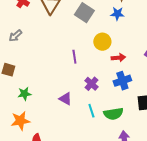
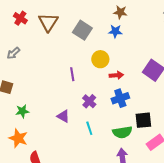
green semicircle: (113, 114) -> (122, 132), moved
orange star: (20, 121) -> (18, 138), turned 30

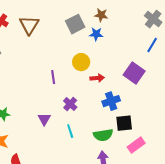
gray square: (82, 30) -> (75, 24), moved, turned 30
blue cross: (120, 98) -> (111, 101), moved
purple triangle: (63, 116) -> (44, 119), turned 32

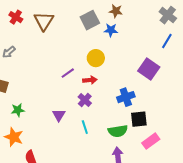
purple line: (53, 77) -> (68, 73), turned 64
red arrow: (97, 78) -> (90, 80), moved

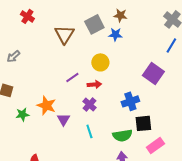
red cross: (16, 17) -> (27, 16), moved
brown triangle: (44, 21) -> (64, 34), moved
orange star: (14, 137) -> (46, 105), moved

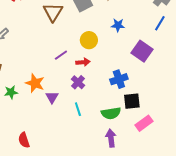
blue star: (115, 34) -> (118, 25), moved

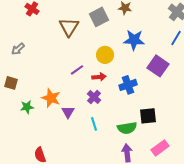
blue star: (118, 25) -> (134, 40), size x1.5
blue cross: (119, 79) -> (128, 85), moved
pink rectangle: (144, 123) -> (160, 148), moved

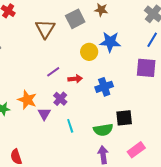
yellow circle: (105, 55) -> (89, 52), moved
purple square: (158, 66) -> (146, 68), moved, turned -30
purple cross: (94, 97) -> (60, 99), moved

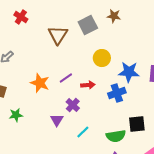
blue star: (110, 42) -> (129, 72), moved
orange star: (27, 100) -> (40, 83), moved
cyan line: (70, 126) -> (83, 132), turned 64

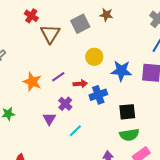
red cross: (21, 17) -> (31, 16), moved
blue cross: (117, 93) -> (98, 95), moved
black square: (137, 124) -> (127, 112), moved
green semicircle: (116, 136) -> (129, 135), moved

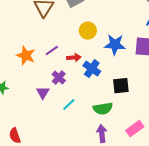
blue cross: (98, 95) -> (92, 69), turned -36
green semicircle: (129, 135) -> (103, 109), moved

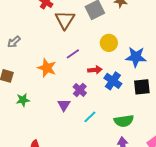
purple line: (52, 51) -> (73, 54), moved
black square: (121, 86) -> (142, 87), moved

